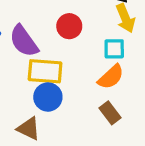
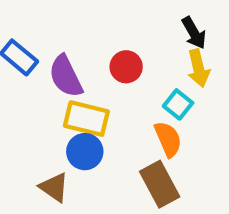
cyan square: (114, 49) -> (178, 104), turned 30
orange semicircle: (111, 77) -> (168, 139), turned -80
brown rectangle: (110, 113) -> (160, 184), size x1.5

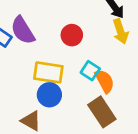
purple semicircle: (66, 76) -> (23, 30), moved
cyan square: (178, 104) -> (90, 71), moved

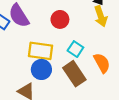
orange semicircle: (105, 81) -> (102, 63), moved
brown rectangle: (102, 112) -> (74, 74), moved

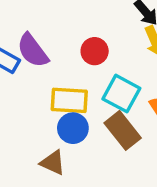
cyan square: (75, 49) -> (121, 94), size x1.5

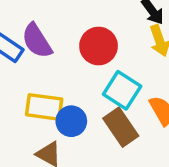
red circle: (95, 51) -> (99, 46), size x1.4
yellow rectangle: (69, 100) -> (44, 107), moved

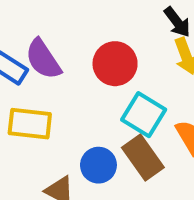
yellow rectangle: (44, 107) -> (30, 124), moved
blue circle: (71, 121) -> (98, 165), moved

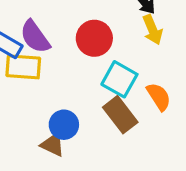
yellow rectangle: (30, 124) -> (23, 67), moved
blue circle: (98, 165) -> (64, 125), moved

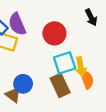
yellow arrow: (153, 30) -> (81, 67), moved
cyan square: (119, 79) -> (65, 63), turned 30

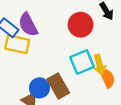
red circle: (54, 33) -> (81, 25), moved
brown rectangle: (60, 85) -> (58, 86), moved

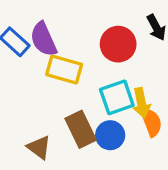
yellow rectangle: (17, 44) -> (64, 69), moved
blue circle: (39, 88) -> (110, 135), moved

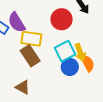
brown rectangle: (81, 129) -> (30, 56), moved
blue circle: (110, 135) -> (70, 67), moved

